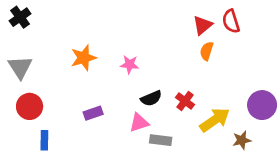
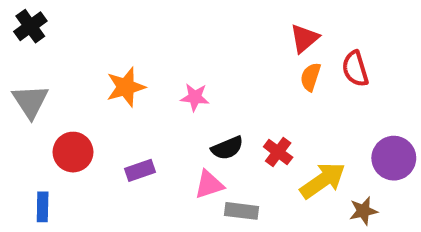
red semicircle: (231, 21) -> (355, 69), moved
red circle: (30, 106) -> (73, 152), moved
blue rectangle: (44, 140) -> (43, 207), moved

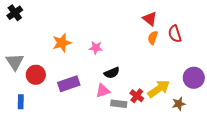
red triangle: (304, 38) -> (150, 19), turned -42
gray triangle: (30, 101) -> (15, 62), moved
red cross: (278, 152) -> (137, 96), moved
purple rectangle: (140, 170) -> (69, 84), size x1.5

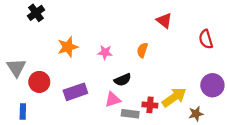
black cross: (15, 13) -> (36, 13), moved
red semicircle: (175, 34) -> (206, 39), moved
orange semicircle: (153, 38) -> (142, 50), moved
red cross: (137, 96) -> (150, 105), turned -32

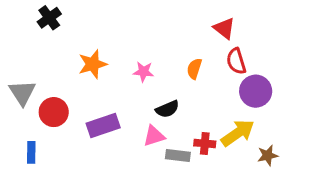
red semicircle: (206, 39) -> (236, 61), moved
purple circle: (212, 85) -> (256, 91), moved

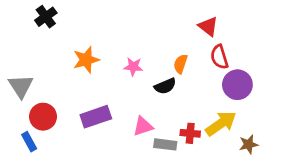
black semicircle: (167, 109) -> (165, 86), moved
red circle: (54, 112) -> (43, 117), moved
blue rectangle: (31, 152) -> (29, 142), turned -30

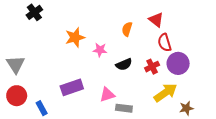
orange star: (86, 60) -> (75, 37), moved
orange semicircle: (180, 64) -> (127, 29), moved
red circle: (43, 117) -> (17, 96), moved
red cross: (190, 133) -> (152, 67), moved, turned -32
blue rectangle: (29, 142) -> (42, 108), moved

